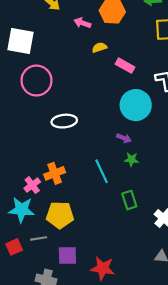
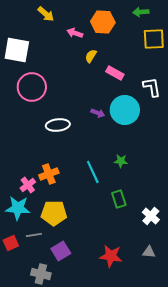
yellow semicircle: (99, 47) -> (91, 56), turned -40
purple arrow: (124, 138) -> (98, 113), moved
purple square: (67, 255) -> (61, 251), turned -30
red star: (103, 268) -> (111, 256), moved

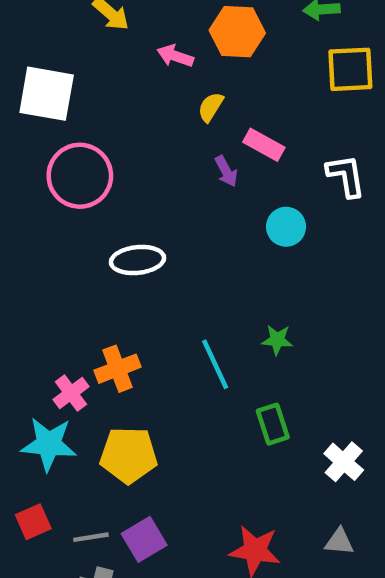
cyan circle: (125, 110) -> (286, 227), size x0.6
purple arrow: (98, 113) -> (226, 171), moved, turned 40
gray line: (34, 235) -> (91, 537), moved

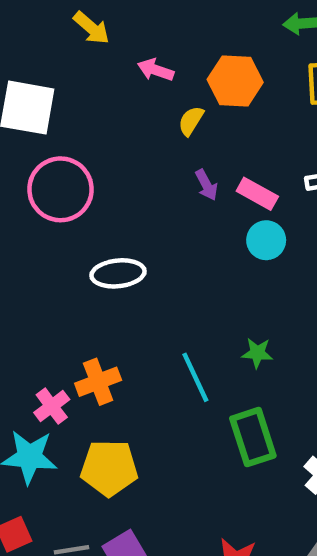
orange hexagon: (237, 32) -> (235, 81), moved
pink rectangle: (264, 145) -> (257, 194), moved
green rectangle: (273, 424) -> (253, 437), size x1.4

